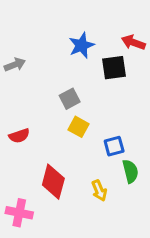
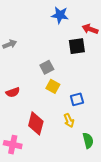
blue star: (81, 45) -> (60, 15), moved, turned 30
green semicircle: (130, 171) -> (88, 141), moved
yellow arrow: (99, 191) -> (69, 120), moved

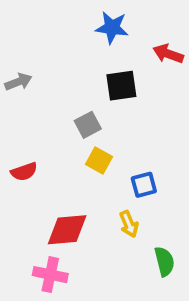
black square: (77, 46) -> (121, 86), moved
red diamond: (36, 123) -> (67, 230), turned 70
pink cross: (13, 145) -> (50, 275), moved

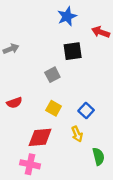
blue star: (112, 28) -> (67, 16), turned -30
yellow square: (99, 160) -> (54, 108), moved
blue square: (144, 185) -> (86, 111), turned -32

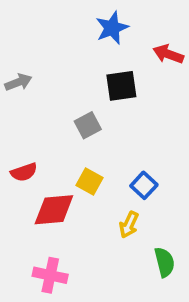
yellow arrow: (77, 134) -> (129, 225), turned 48
red diamond: (40, 137) -> (54, 210), moved

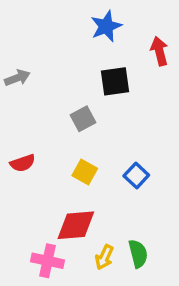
red arrow: (168, 54) -> (159, 51), turned 56
red diamond: (54, 210) -> (76, 225), moved
yellow arrow: (129, 225) -> (104, 257), moved
green semicircle: (165, 262) -> (138, 254), moved

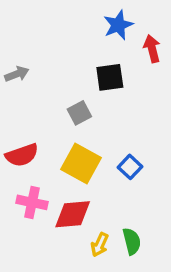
blue star: (106, 26) -> (118, 25), moved
red semicircle: (23, 163) -> (22, 155), size x1.4
yellow square: (85, 172) -> (81, 164), size x1.6
pink cross: (48, 261) -> (32, 202), moved

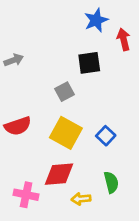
pink cross: (32, 202) -> (26, 195), moved
green semicircle: (132, 241) -> (111, 182), moved
yellow arrow: (100, 245) -> (81, 199), turned 60

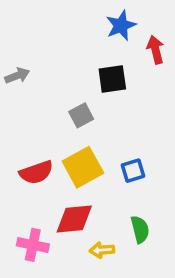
red semicircle: (18, 126) -> (36, 172), moved
yellow square: (66, 133) -> (83, 167), turned 32
blue square: (106, 136) -> (133, 171), turned 30

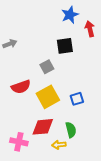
red semicircle: (36, 172) -> (21, 87), moved
green semicircle: (140, 229) -> (71, 130), moved

